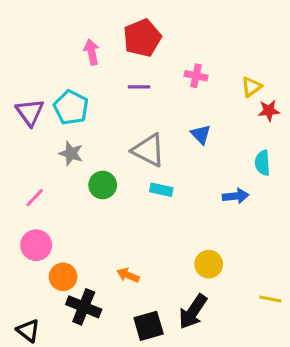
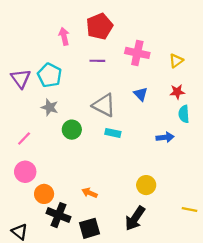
pink cross: (196, 76) -> (137, 53), size x1.5
red star: (269, 111) -> (177, 92), moved
black square: (149, 326) -> (90, 228), moved

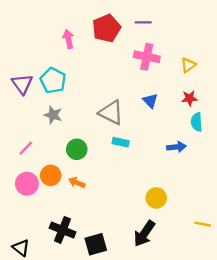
purple line: (97, 61) -> (143, 22), moved
green circle: (72, 130) -> (77, 149), moved
orange arrow: (90, 193) -> (77, 183), moved
orange circle: (44, 194) -> (51, 175), moved

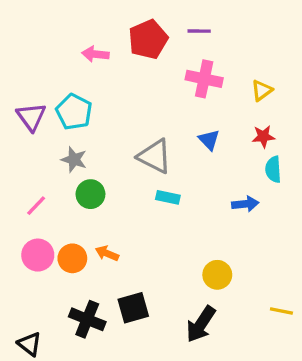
pink arrow: (68, 39) -> (95, 54), turned -72
green circle: (77, 149) -> (90, 194), moved
orange circle: (51, 175) -> (72, 258), moved
black square: (96, 244) -> (133, 308), moved

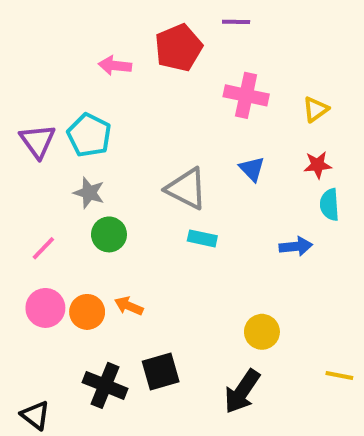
purple line: (199, 31) -> (236, 22), moved

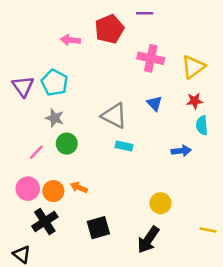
yellow triangle: (316, 109) -> (193, 67), size x1.5
pink line: (43, 248) -> (36, 152), moved
black cross: (105, 385) -> (45, 221), moved, turned 35

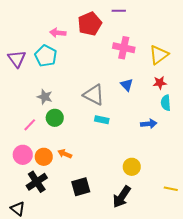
cyan pentagon: (55, 83) -> (46, 56), moved
purple triangle: (23, 86) -> (17, 59), moved

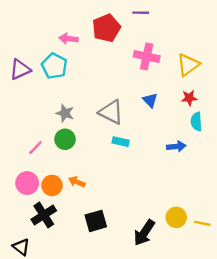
purple triangle: (17, 59) -> (20, 69), turned 42
gray star: (45, 97) -> (65, 113), moved
yellow circle: (132, 167) -> (176, 217), moved

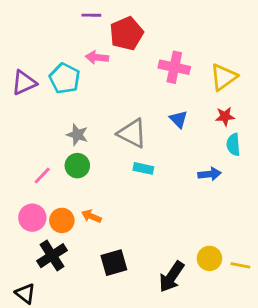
purple line: (141, 13) -> (91, 15), moved
pink arrow: (69, 39) -> (97, 57), moved

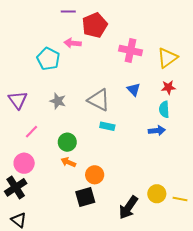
purple triangle: (24, 83) -> (18, 100), moved, turned -42
cyan semicircle: (233, 145) -> (164, 109), moved
green circle: (77, 166) -> (67, 142), moved
orange circle: (62, 220) -> (95, 175), moved
black cross: (52, 256) -> (16, 187), moved

